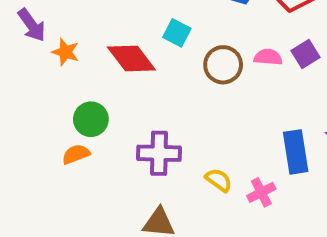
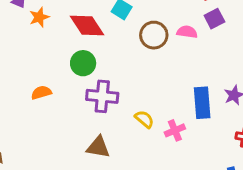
orange star: (66, 52) -> (39, 17), turned 30
purple square: (305, 54) -> (214, 19), moved
green circle: (91, 119) -> (83, 63), moved

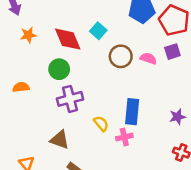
orange star: (39, 17) -> (28, 35), moved
purple cross: (102, 96) -> (70, 99), turned -30
blue rectangle: (202, 103) -> (132, 112), moved

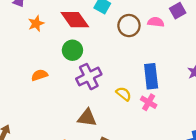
pink cross: (124, 137) -> (149, 102), turned -35

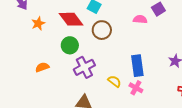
brown circle: (129, 26) -> (102, 30), moved

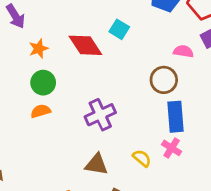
brown circle: (102, 30) -> (164, 80), moved
green circle: (70, 45) -> (43, 83), moved
yellow semicircle: (114, 81) -> (142, 158), moved

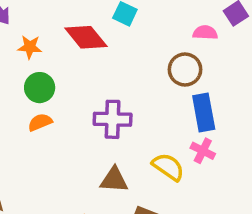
orange star: (39, 49) -> (30, 47), turned 30
purple cross: (100, 115) -> (113, 119), turned 32
yellow semicircle: (142, 158) -> (168, 167), size x1.4

